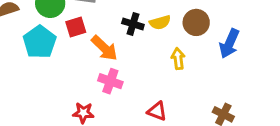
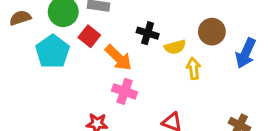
yellow semicircle: (160, 22) -> (175, 47), moved
red square: (76, 27) -> (89, 36), turned -35

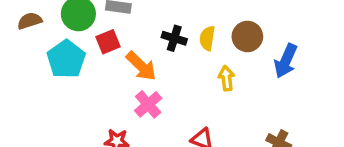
red square: (89, 36) -> (108, 42), turned 30
yellow semicircle: (175, 47) -> (207, 38), moved, turned 115
pink cross: (125, 91) -> (148, 104), turned 30

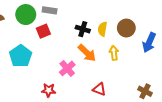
cyan pentagon: (66, 59) -> (21, 56), moved
orange arrow: (141, 66) -> (87, 53), moved

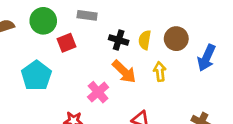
gray rectangle: (50, 10) -> (87, 15), moved

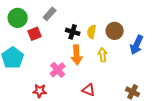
gray rectangle: (87, 15) -> (50, 14), turned -56
orange arrow: (124, 72) -> (77, 55), turned 42

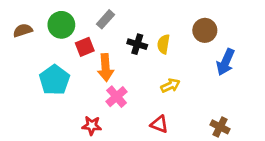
brown circle: (115, 31) -> (205, 30), moved
orange arrow: (77, 55) -> (105, 68), moved
yellow arrow: (103, 55) -> (170, 86), moved, turned 72

